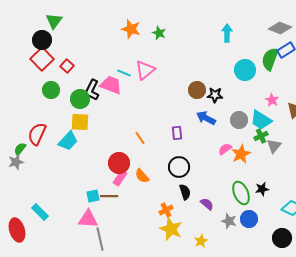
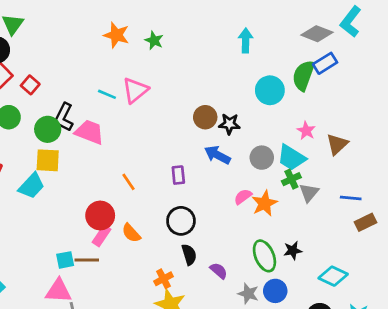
pink trapezoid: (111, 85) -> (89, 132), moved

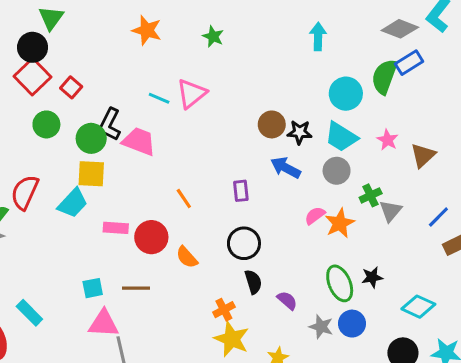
orange star: (116, 35) -> (147, 30), moved
cyan trapezoid: (291, 158) -> (341, 137), moved
blue line: (351, 198) -> (438, 217), turned -50
pink rectangle: (102, 236) -> (116, 228), moved, turned 60
cyan square: (65, 260) -> (93, 288), moved

